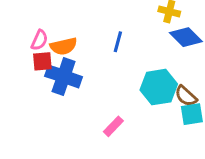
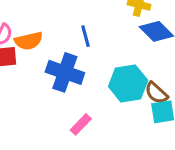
blue line: (118, 42) -> (85, 36), turned -30
blue cross: (64, 76) -> (65, 72), moved

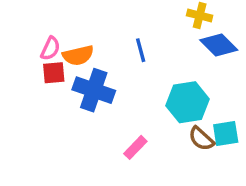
blue cross: (65, 72) -> (94, 90), moved
brown semicircle: (156, 93) -> (201, 139), moved

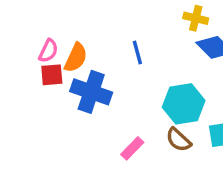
orange semicircle: (78, 55) -> (76, 58), turned -52
brown semicircle: (201, 139) -> (179, 140), moved

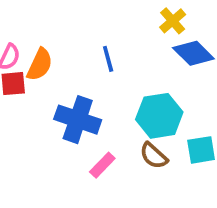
yellow cross: (196, 18) -> (173, 21), turned 35
blue cross: (91, 92) -> (78, 120), moved

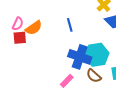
orange semicircle: (40, 65) -> (34, 28), turned 30
blue cross: (78, 120) -> (80, 57), moved

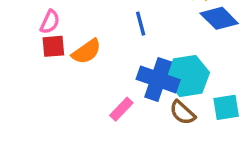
orange semicircle: (34, 28) -> (87, 52), moved
pink rectangle: (67, 81) -> (121, 109), moved

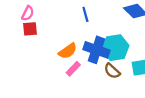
orange semicircle: (87, 52) -> (68, 51), moved

